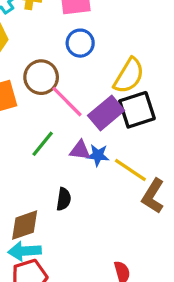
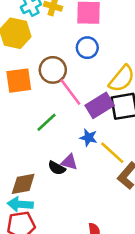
purple triangle: (80, 150) -> (69, 162), moved
black semicircle: (64, 199) -> (57, 168), turned 102

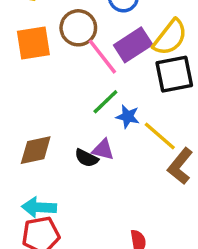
purple rectangle: (100, 105) -> (133, 45), moved
green line: (46, 122) -> (105, 102), moved
brown diamond: (23, 184) -> (36, 150), moved

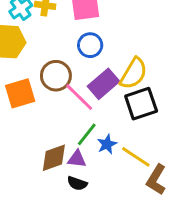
blue star: (128, 117) -> (107, 144), turned -30
brown diamond: (36, 150) -> (54, 158), moved
purple triangle: (103, 150) -> (77, 159), moved

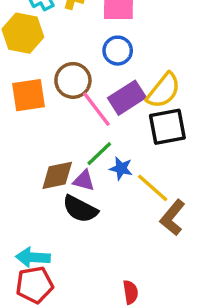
blue star: (107, 144) -> (121, 168), turned 30
black semicircle: (77, 183) -> (80, 209), size x1.5

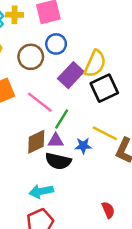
brown circle: (73, 80) -> (31, 57), moved
pink line: (96, 109) -> (40, 102), moved
blue star: (121, 168) -> (83, 146), moved
cyan arrow: (33, 257) -> (41, 191), moved

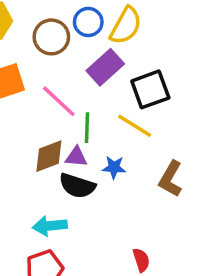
yellow semicircle: (95, 64) -> (126, 26), moved
green line: (62, 119) -> (87, 128), turned -35
yellow line: (105, 133) -> (135, 126), moved

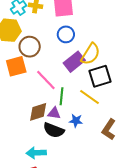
yellow semicircle: (126, 26) -> (90, 54), moved
brown circle: (51, 37) -> (30, 47), moved

